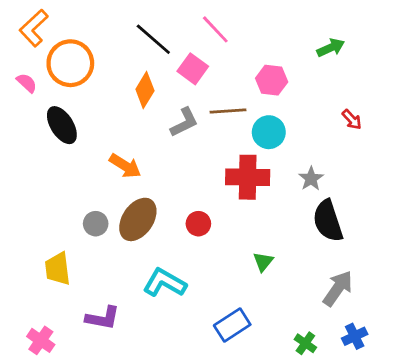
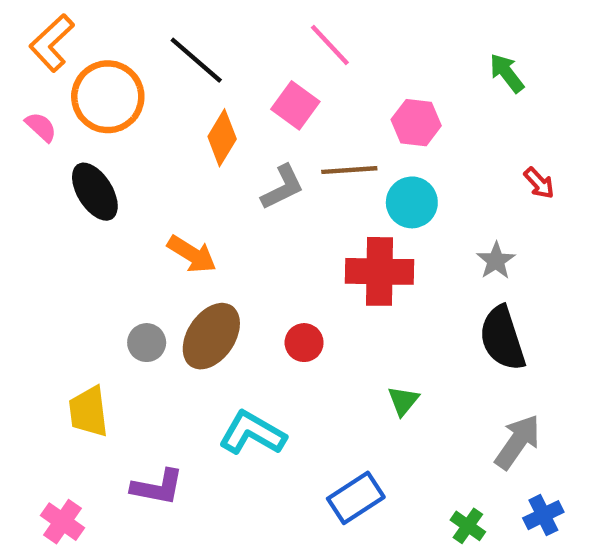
black line: (153, 39) -> (196, 60), moved
green arrow: (331, 48) -> (507, 73), turned -104
gray star: (311, 179) -> (496, 261), moved

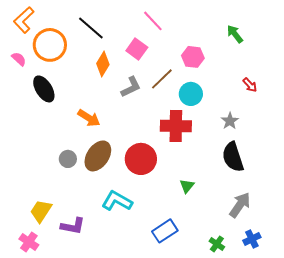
brown line: (349, 170) -> (162, 79), turned -40
red circle: (304, 343) -> (141, 159), size x1.8
yellow trapezoid: (88, 412) -> (41, 211), moved, turned 40

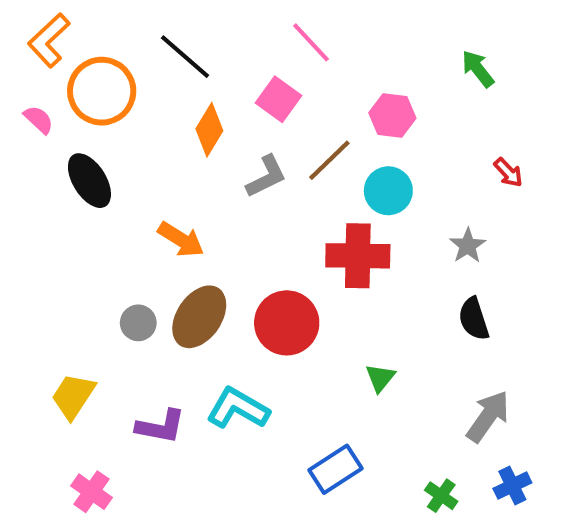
black semicircle: (233, 157) -> (474, 319), size x0.7
yellow trapezoid: (41, 211) -> (73, 396), moved
purple L-shape: (73, 226) -> (161, 427), moved
pink cross: (29, 242) -> (91, 492), moved

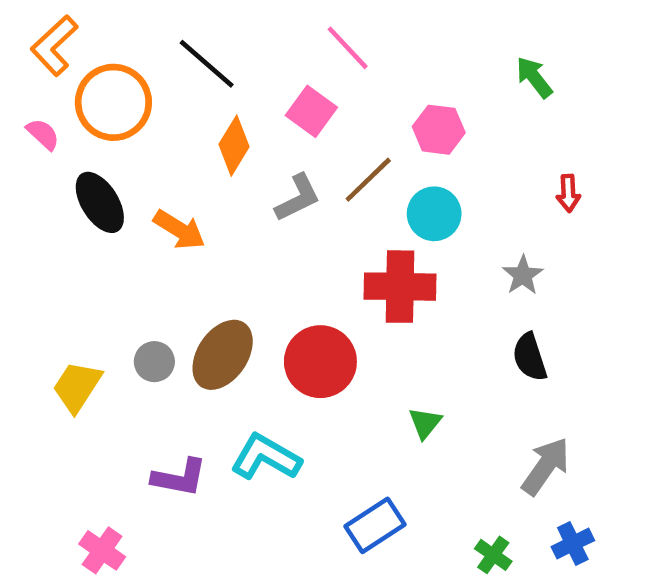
red arrow: (508, 172) -> (568, 193), turned 40
orange arrow: (181, 240) -> (179, 230), moved
yellow trapezoid: (73, 396) -> (77, 387), moved

